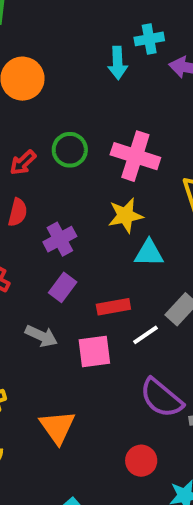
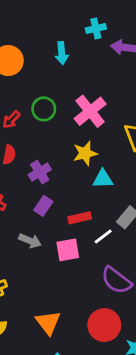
cyan arrow: (118, 63) -> (62, 53), moved
pink cross: (135, 156) -> (90, 111), turned 36
orange triangle: (57, 427) -> (48, 323), moved
red circle: (141, 461) -> (104, 325), size x1.5

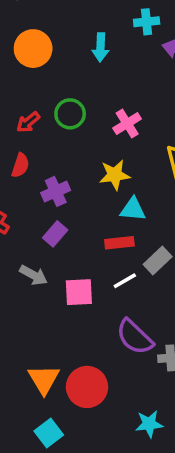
pink cross: (90, 111) -> (127, 124), size x0.7
red rectangle: (80, 218) -> (119, 243), moved
red circle: (104, 325) -> (87, 387), moved

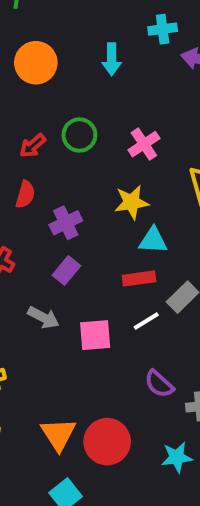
purple semicircle: (135, 337) -> (159, 384), size x0.7
cyan star: (149, 424) -> (177, 457), moved

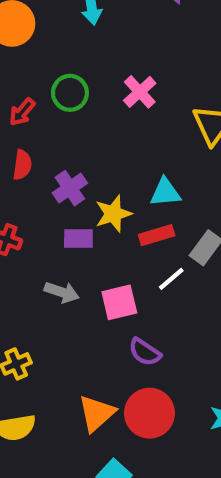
yellow star: (132, 202) -> (113, 214), moved
purple rectangle: (66, 270) -> (78, 238), turned 60
purple semicircle: (159, 384) -> (145, 352), moved
orange triangle: (58, 434) -> (97, 413), turned 30

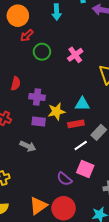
red arrow: (22, 112) -> (27, 36), moved
purple cross: (70, 188) -> (37, 97), turned 35
pink square: (119, 302) -> (85, 169), moved, turned 30

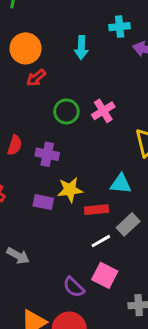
green circle: (42, 52) -> (66, 111), moved
purple cross: (37, 97) -> (47, 154), moved
cyan triangle: (82, 104) -> (121, 184), moved
gray arrow: (28, 146) -> (18, 256), moved

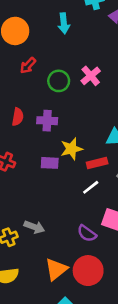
red arrow: (36, 78) -> (28, 66), moved
white line: (101, 241) -> (91, 187), moved
gray arrow: (18, 256) -> (34, 227), moved

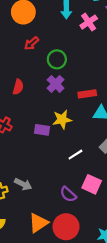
pink cross: (91, 76) -> (89, 22), moved
purple cross: (47, 121) -> (56, 84), moved, turned 36
red rectangle: (97, 163) -> (87, 94), moved

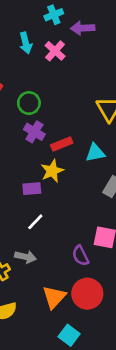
red rectangle: (87, 94) -> (62, 144), moved
white line: (75, 155) -> (35, 222), moved
purple semicircle: (68, 194) -> (80, 256), turned 36

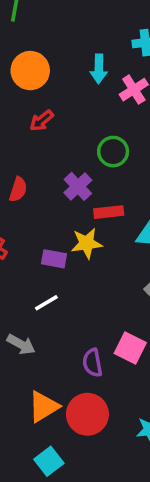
green circle: (29, 103) -> (113, 152), moved

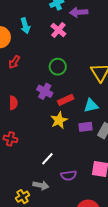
cyan arrow: (99, 69) -> (25, 26), moved
purple rectangle: (54, 259) -> (85, 127), moved
purple semicircle: (92, 363) -> (69, 175), moved, turned -70

